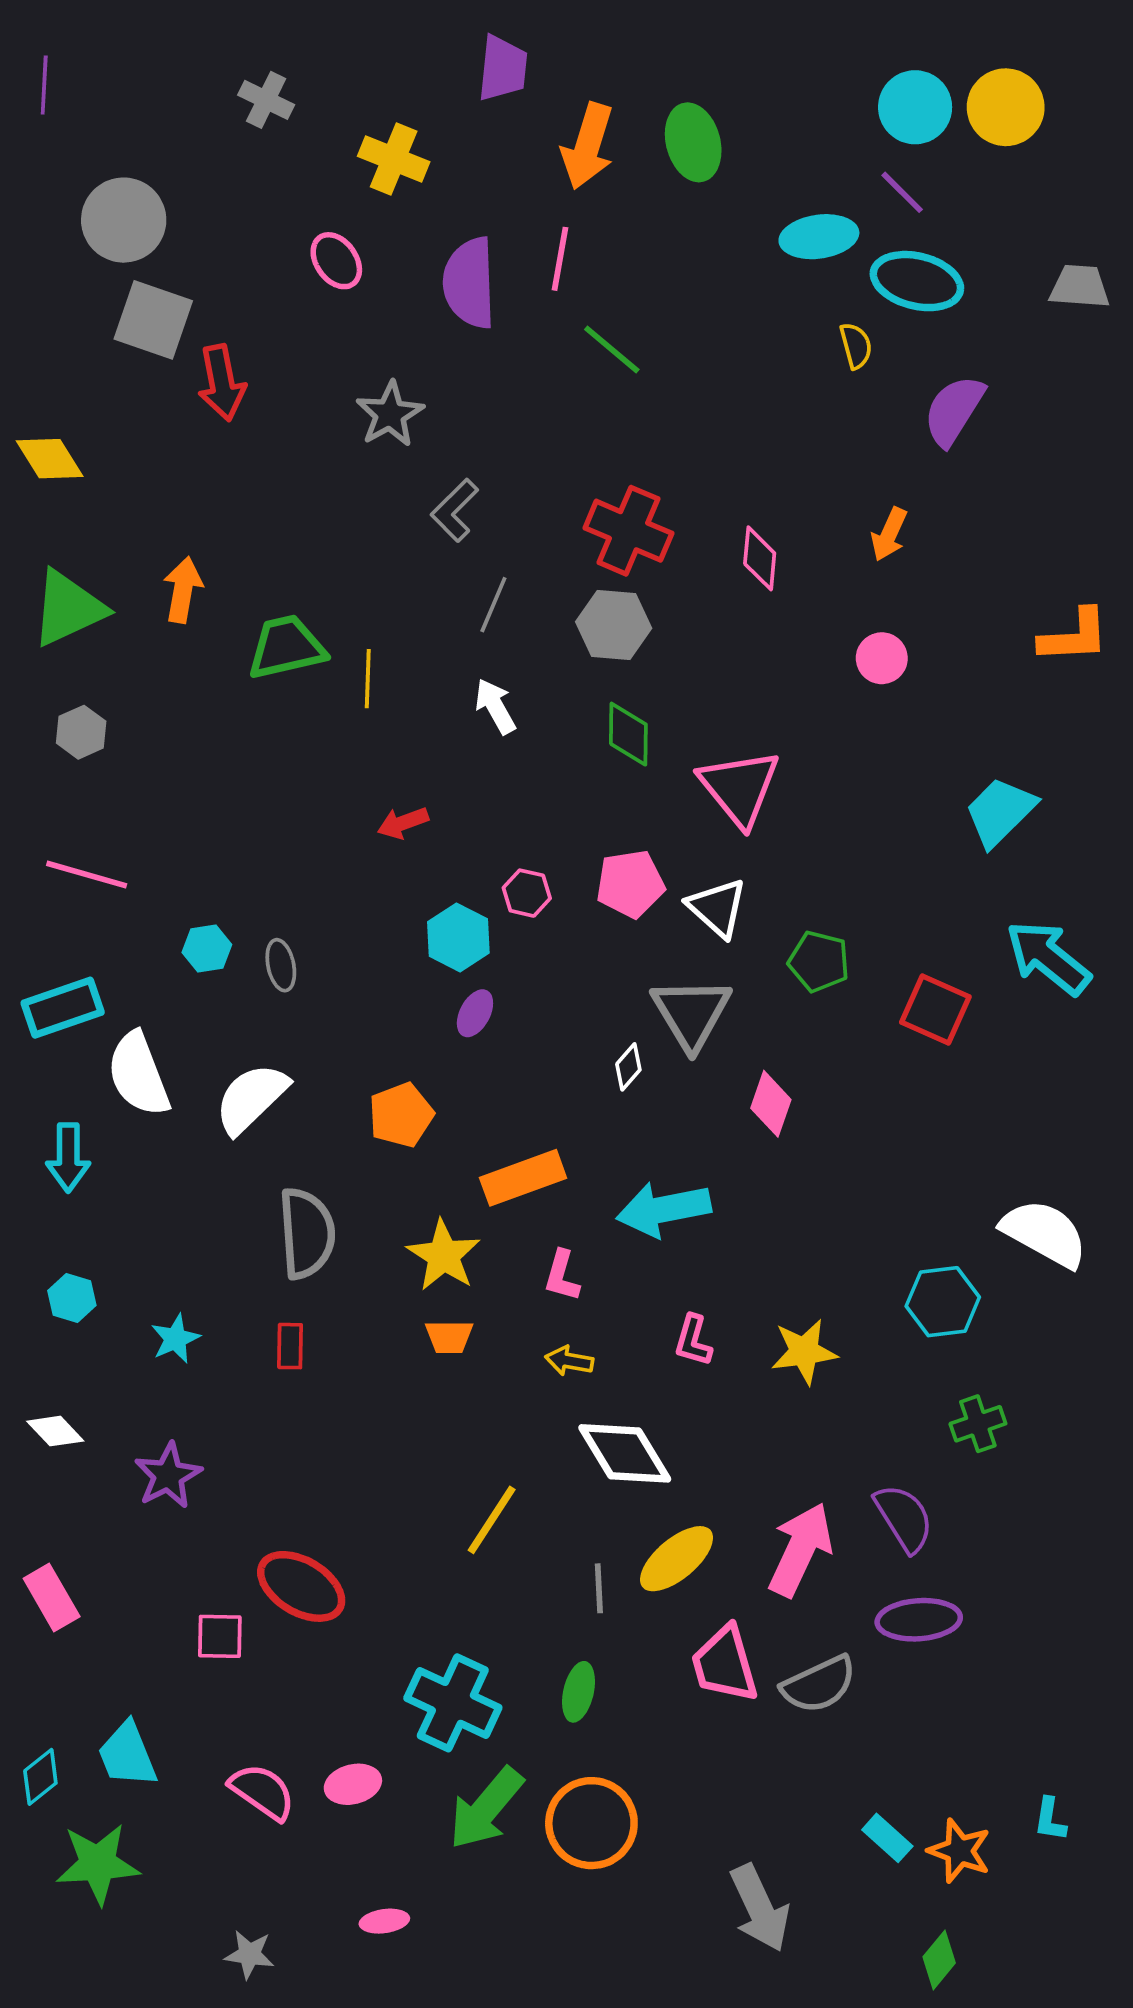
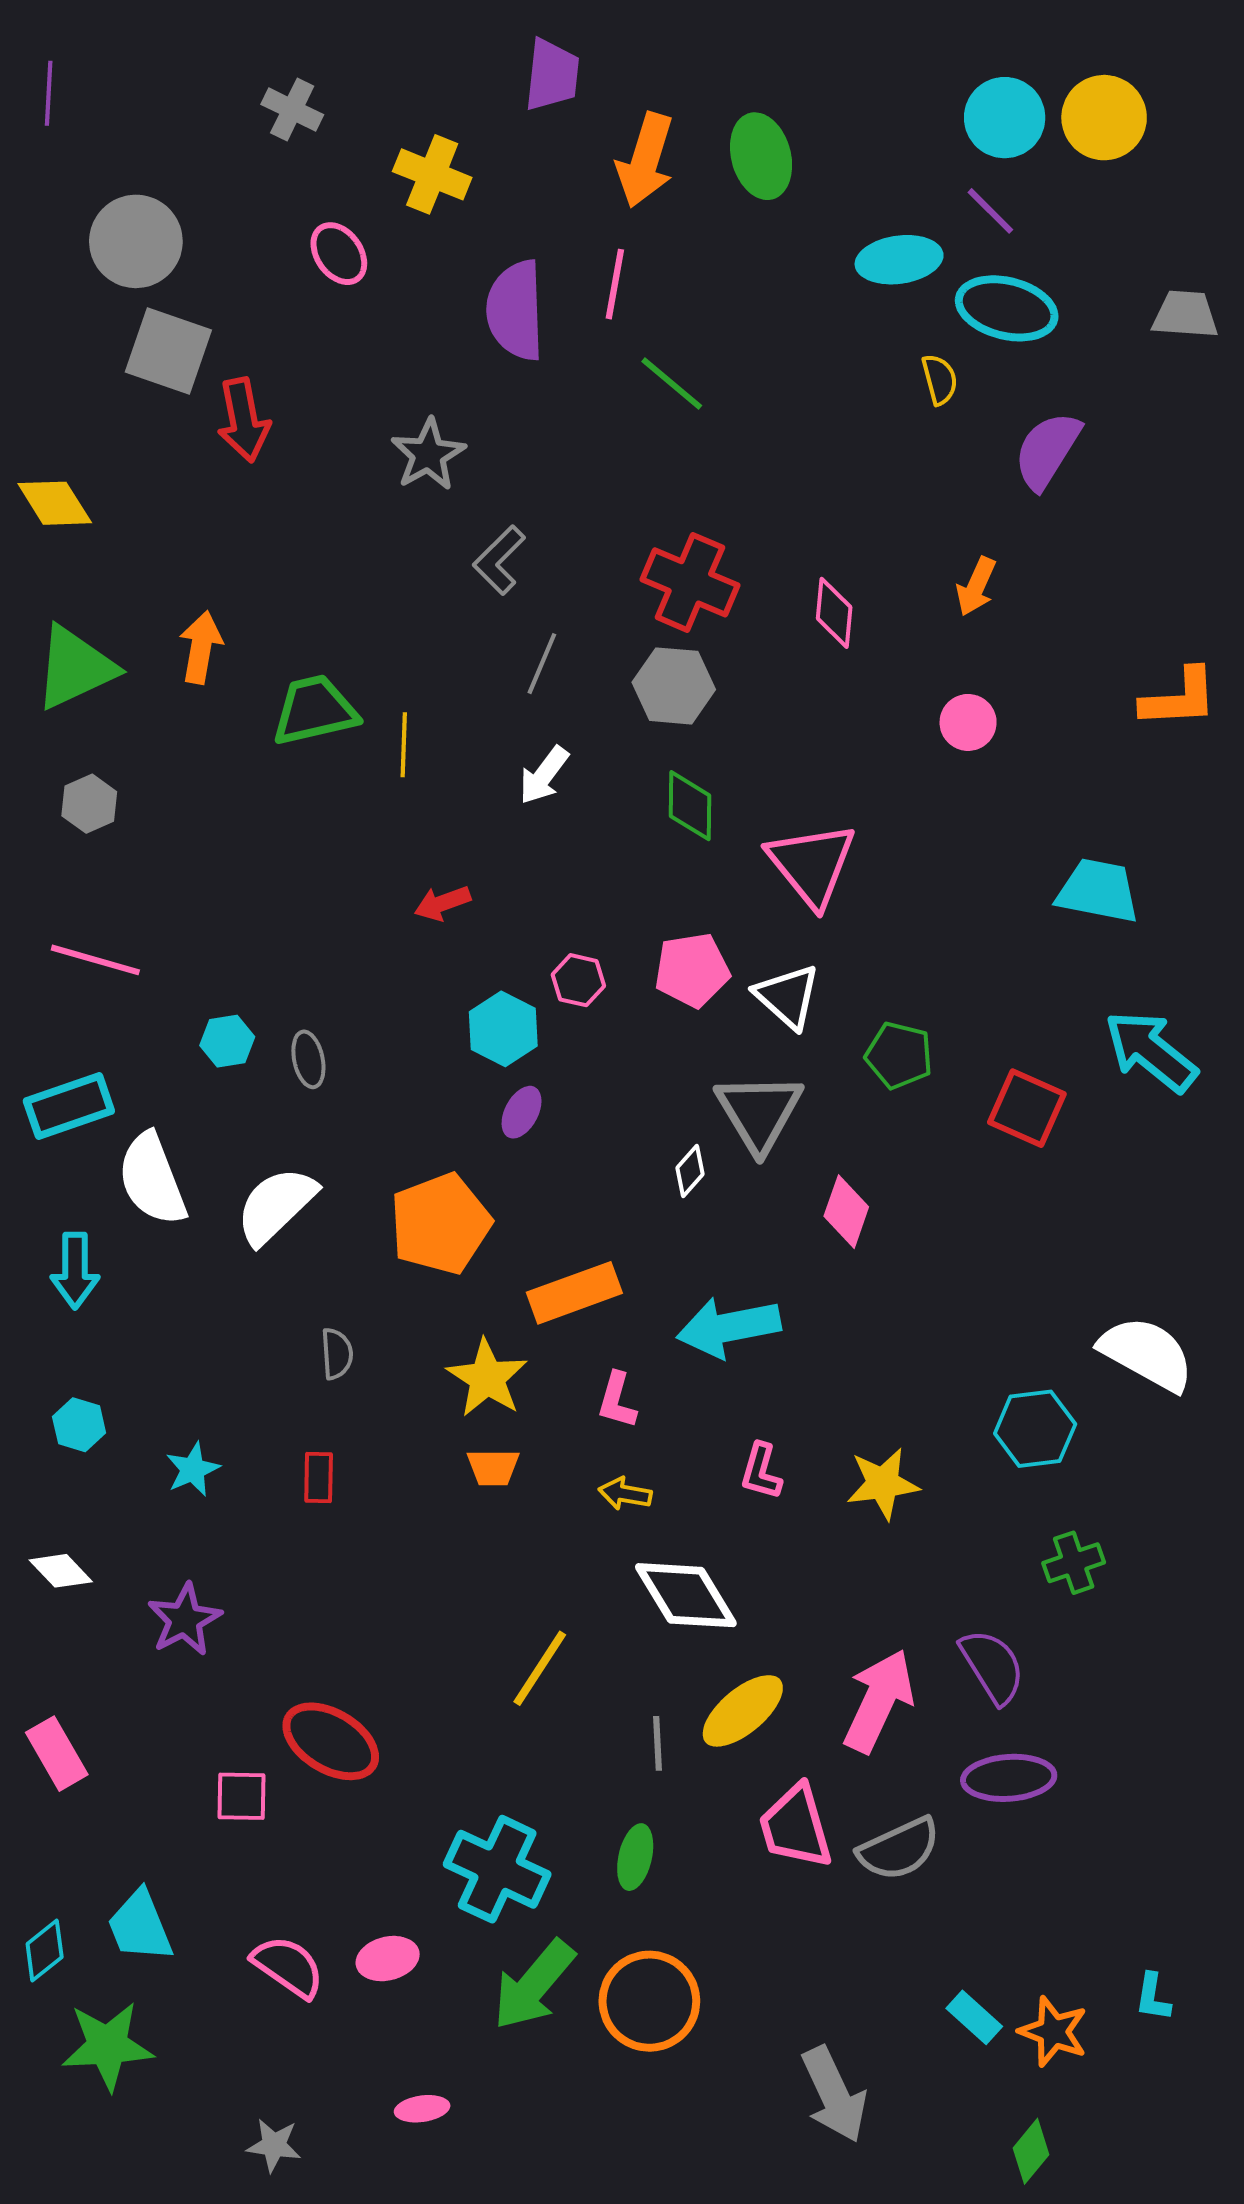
pink ellipse: (336, 261) -> (339, 254), moved
white arrow: (495, 706) -> (544, 775), turned -114
cyan trapezoid: (1000, 812) -> (1098, 891), turned 56
orange pentagon: (401, 1115) -> (440, 1224), size x1.4
gray semicircle: (307, 1233) -> (337, 1354), size x0.5

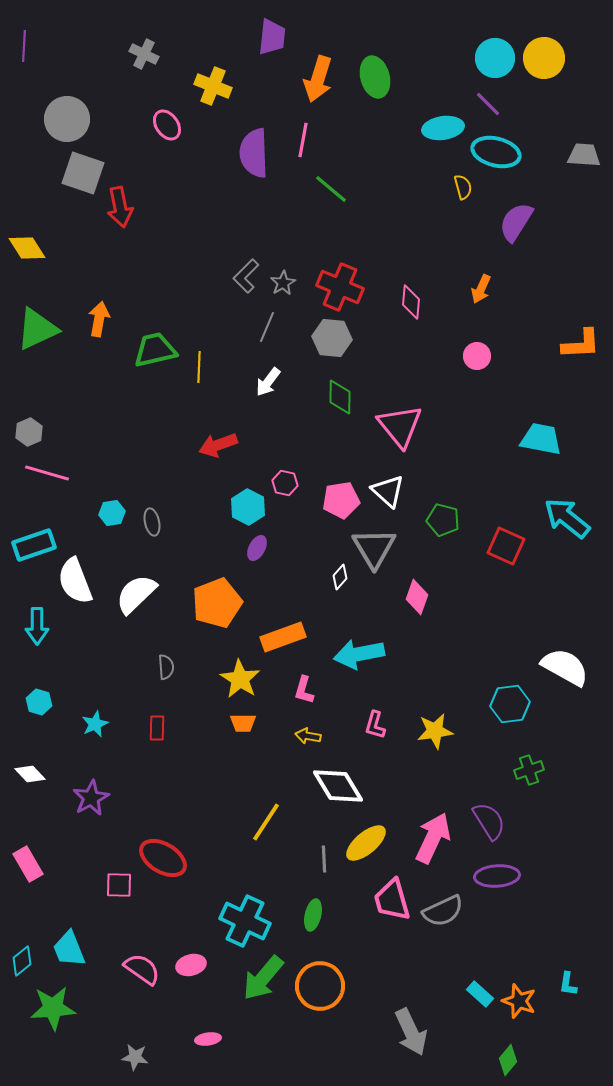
gray star: (428, 455) -> (283, 283), moved, size x0.7
gray hexagon: (89, 804) -> (29, 432), moved
red arrow: (442, 903) -> (218, 445), size x1.4
pink pentagon: (692, 970) -> (341, 500), moved

